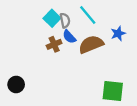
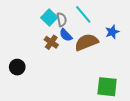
brown cross: (54, 44) -> (51, 42), turned -32
black circle: (16, 84) -> (17, 67), moved

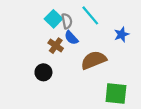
brown semicircle: (86, 42) -> (94, 60), moved
black circle: (17, 67) -> (43, 72), moved

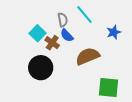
cyan square: (53, 19) -> (38, 33), moved
black circle: (43, 72) -> (41, 68), size x1.5

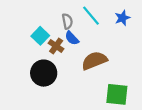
blue star: (114, 32) -> (122, 18), moved

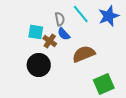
blue star: (122, 18) -> (109, 16), size x1.5
cyan square: (40, 36) -> (36, 32), turned -35
green square: (117, 94) -> (104, 84), turned -30

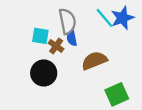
cyan line: (81, 14) -> (104, 18), moved
gray semicircle: (60, 19) -> (67, 21), size x1.6
blue semicircle: (64, 34) -> (72, 38), turned 32

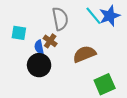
cyan square: (40, 36) -> (19, 33), moved
blue semicircle: (72, 38) -> (39, 47), moved

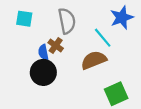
cyan line: (93, 16) -> (103, 38), moved
cyan square: (19, 33) -> (24, 19), moved

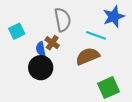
cyan square: (24, 19) -> (17, 31), moved, turned -35
cyan line: (103, 38) -> (96, 35), turned -30

